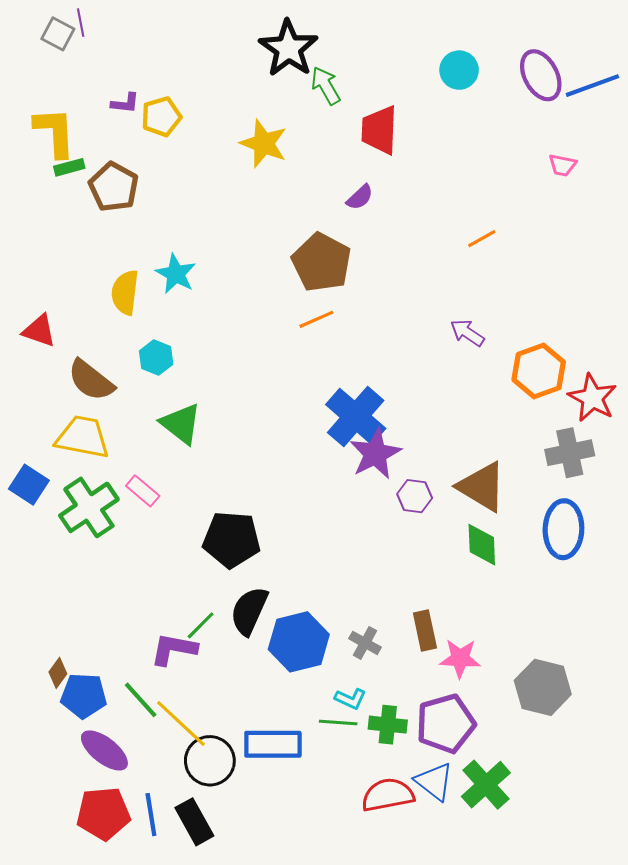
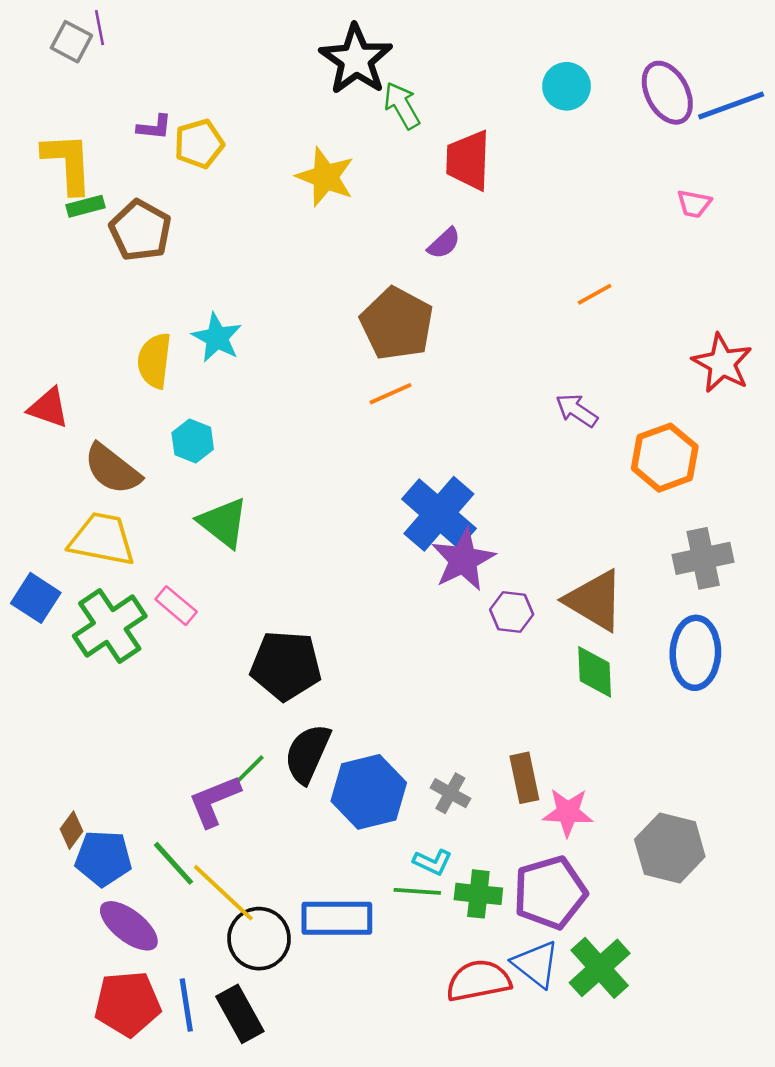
red star: (592, 398) -> (722, 363), moved
purple L-shape: (174, 649) -> (214, 801), turned -33

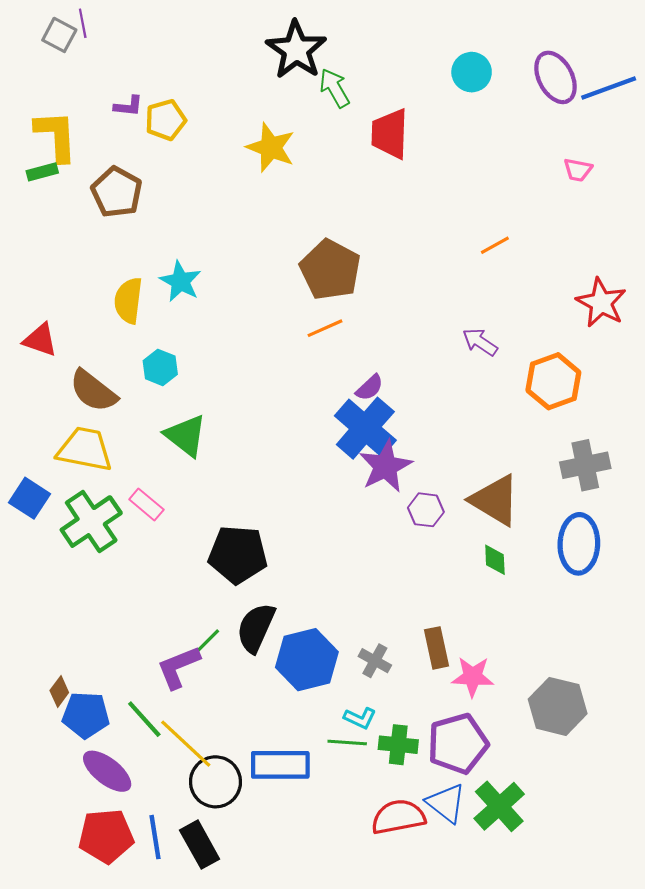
green rectangle: (85, 206) -> (42, 172), moved
purple semicircle: (444, 243) -> (370, 388), moved
green diamond: (595, 672) -> (495, 560), size x0.7

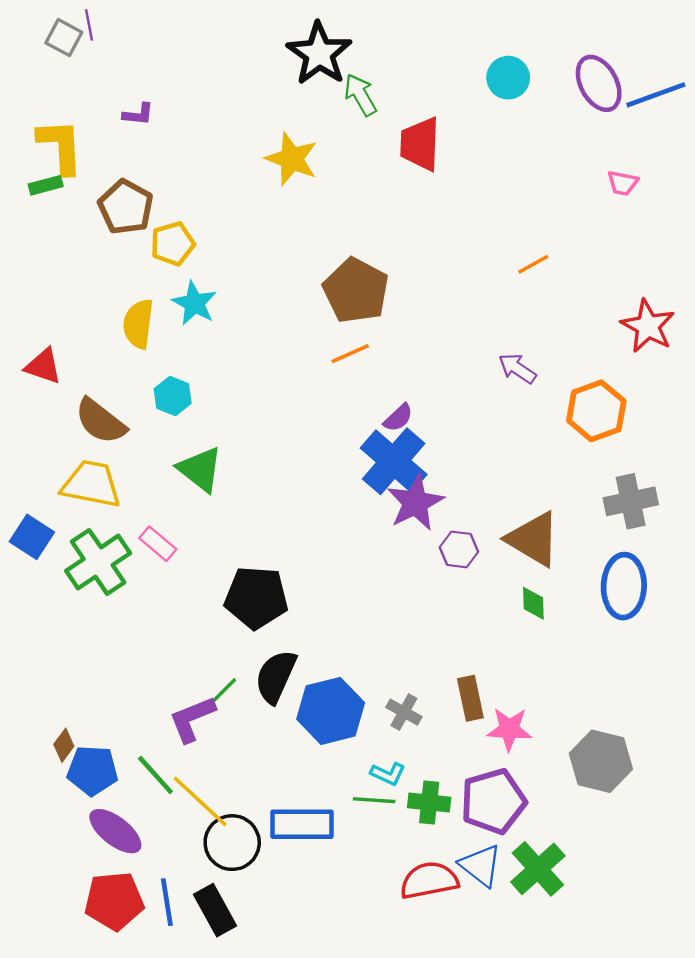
yellow pentagon: (166, 120) -> (173, 244), moved

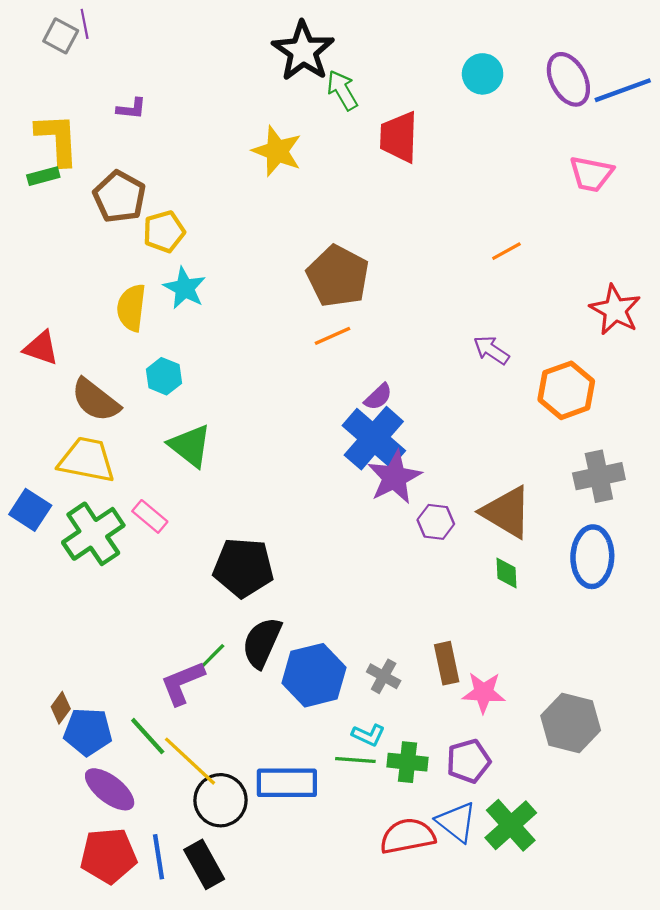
pink trapezoid: (623, 183) -> (591, 174), size x1.5
purple pentagon: (493, 801) -> (468, 761), size x0.7

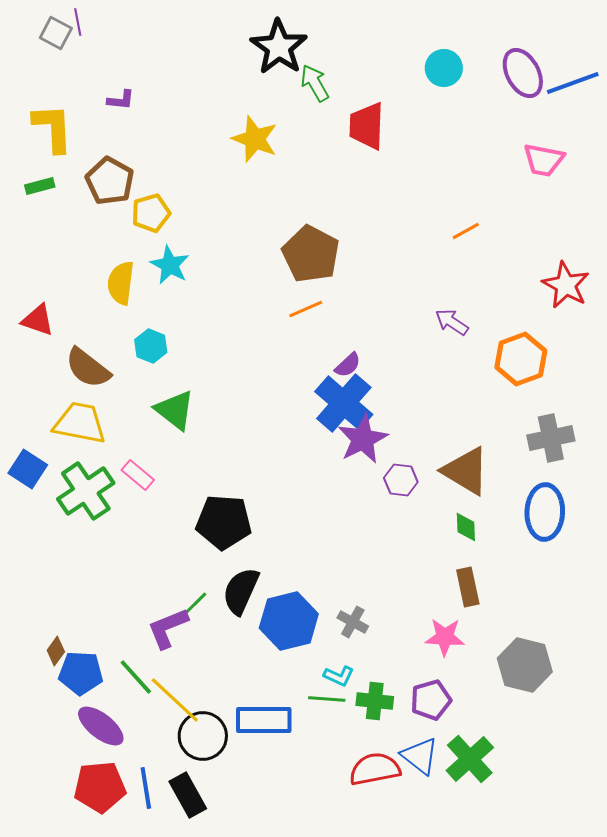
green rectangle: (43, 176) -> (40, 186), moved
brown rectangle: (447, 663) -> (468, 587), moved

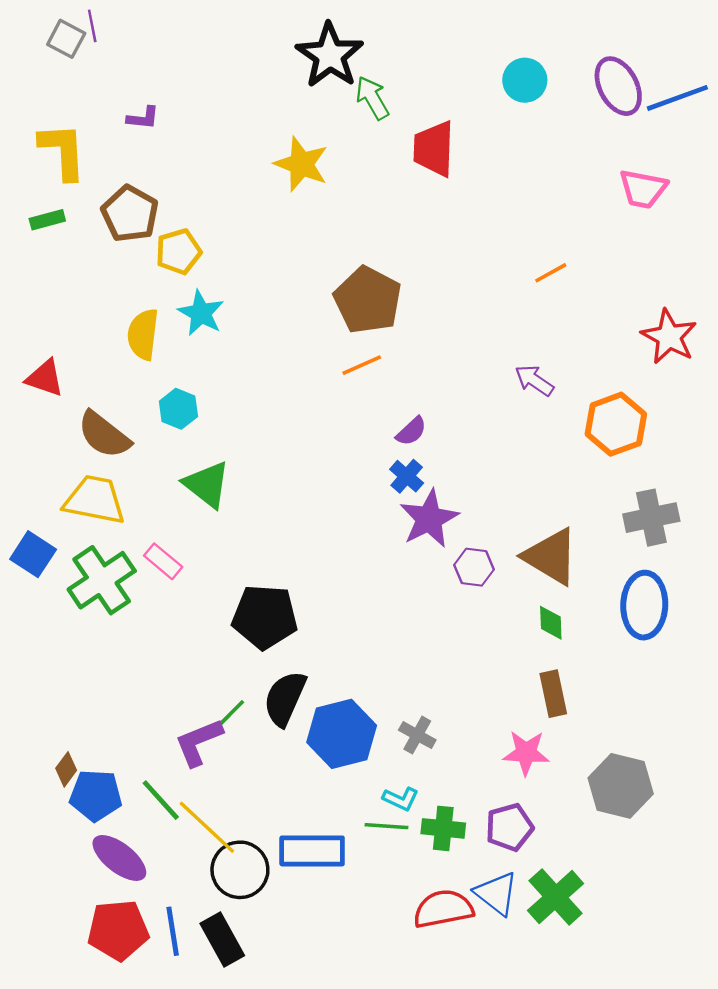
blue cross: (344, 403) -> (407, 476), size x0.5

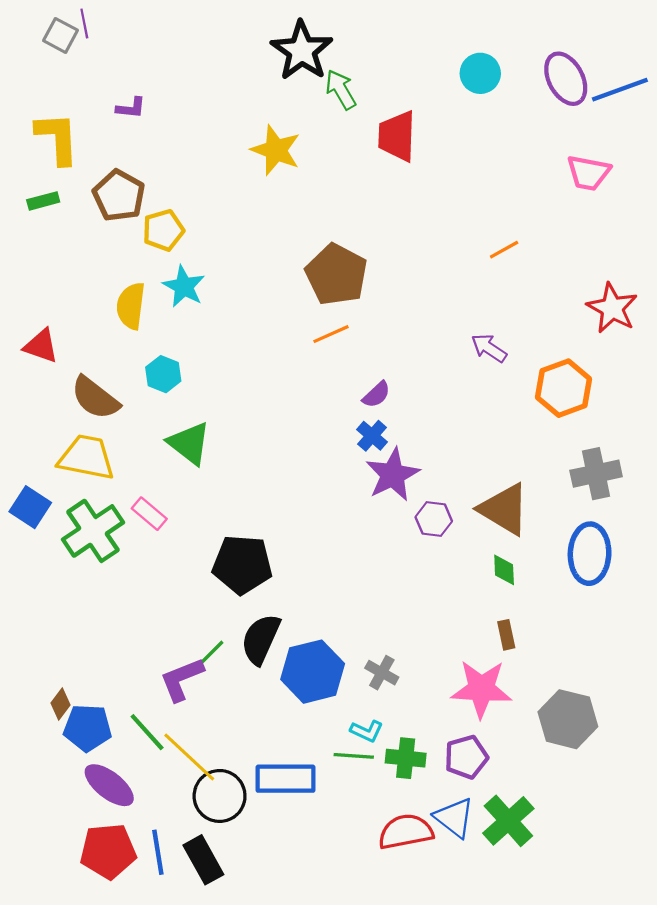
brown rectangle: (553, 694) -> (506, 635), size x0.7
pink star: (526, 753) -> (481, 689), size x1.4

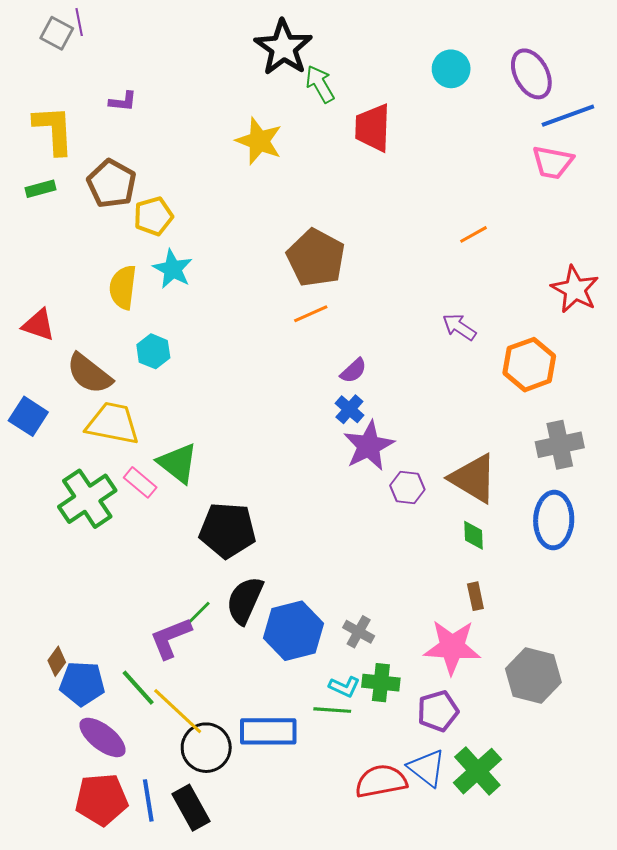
blue line: (620, 90) -> (568, 116), moved
green triangle: (189, 443) -> (178, 463), moved
yellow trapezoid: (86, 457) -> (113, 423), moved
blue square: (30, 507) -> (28, 416), moved
green cross: (406, 758) -> (381, 683), moved

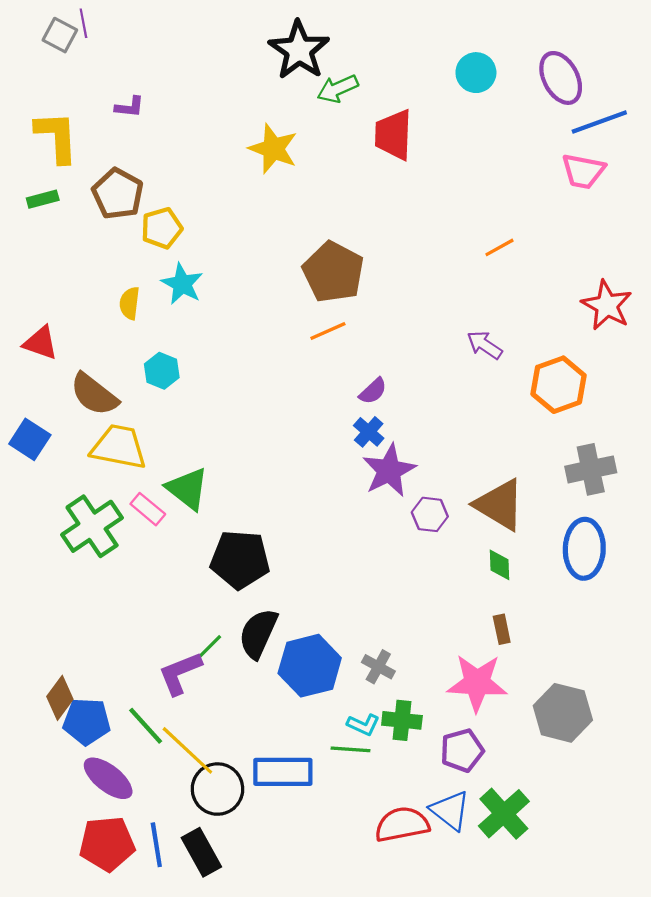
green arrow: (320, 84) -> (338, 89), turned -84
yellow semicircle: (123, 287) -> (130, 303), size x0.7
brown diamond: (57, 661) -> (60, 698), size x1.4

